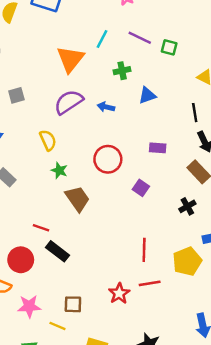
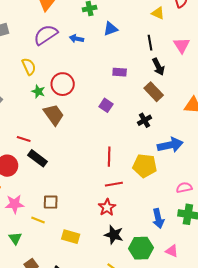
red circle: (108, 159) -> (63, 84), moved
yellow pentagon: (187, 261) -> (145, 166), turned 30
red star: (119, 293) -> (107, 207), moved

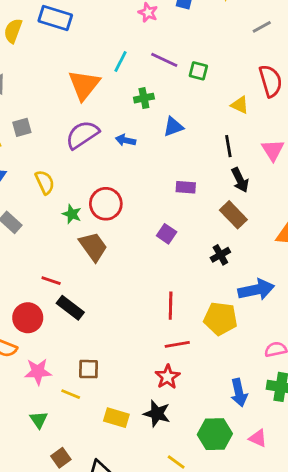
yellow semicircle: (29, 66) -> (45, 182), moved
black star: (114, 235) -> (157, 414), moved

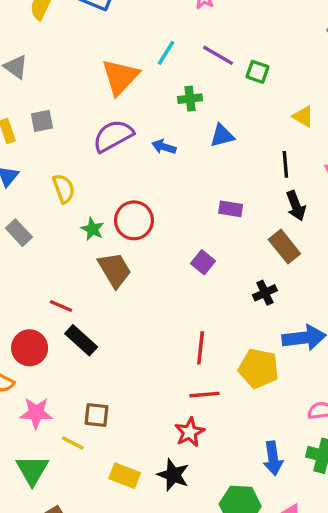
green triangle: (39, 420) -> (32, 470), size x1.5

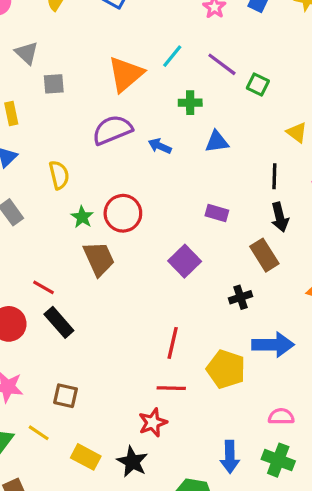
gray square: (42, 121) -> (54, 84), moved
purple square: (203, 262) -> (185, 261), size x1.4
yellow line: (73, 443) -> (39, 433), moved

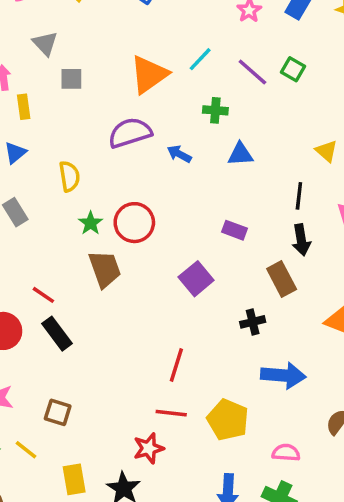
green square: (258, 85) -> (293, 69), moved
yellow pentagon: (226, 369) -> (228, 420), moved
yellow rectangle: (86, 457) -> (74, 479), turned 48

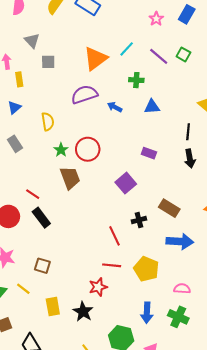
brown rectangle: (282, 279) -> (169, 208), moved, turned -30
black cross: (253, 322) -> (139, 220), moved
red line: (176, 365) -> (114, 236), turned -42

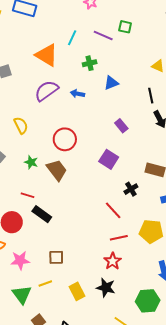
orange triangle: (96, 59) -> (47, 55), turned -35
green star: (61, 150) -> (31, 162), moved
purple rectangle: (149, 153) -> (121, 126), turned 48
yellow line: (23, 289) -> (45, 284), turned -40

